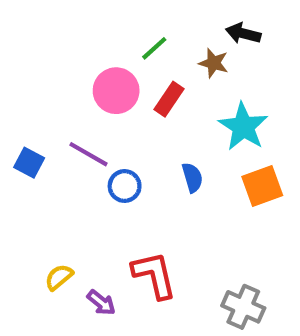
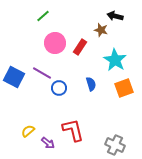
green line: (154, 48) -> (43, 16), moved
blue square: (29, 163) -> (14, 77), size x1.5

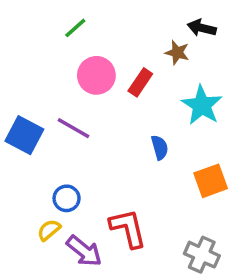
blue circle: (59, 88) -> (67, 198), moved
orange square: (124, 88) -> (211, 181), moved
purple arrow: (48, 143) -> (84, 251), size x1.5

